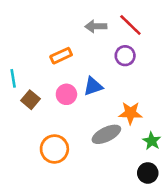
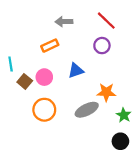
gray arrow: (96, 26) -> (64, 22), moved
pink circle: (66, 94) -> (44, 77), moved
orange circle: (54, 149) -> (44, 110), moved

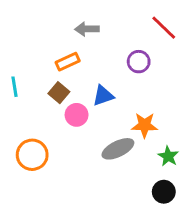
red line: (106, 21) -> (164, 28), moved
pink circle: (44, 77) -> (77, 115), moved
brown square: (25, 81) -> (59, 93), moved
orange circle: (44, 110) -> (32, 155), moved

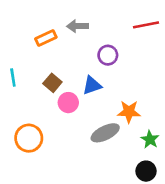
red line: (164, 28) -> (146, 25), turned -55
orange rectangle: (68, 62) -> (46, 38), moved
purple circle: (139, 62) -> (108, 55), moved

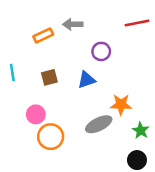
brown square: (52, 83) -> (49, 77), turned 35
pink circle: (68, 103) -> (36, 114), moved
orange circle: (29, 138) -> (51, 137), moved

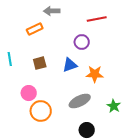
red line: (137, 23) -> (97, 19), moved
gray arrow: (73, 24) -> (52, 11), moved
orange star: (121, 105) -> (95, 74), moved
black circle: (137, 160) -> (87, 130), moved

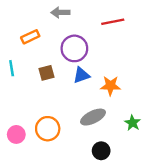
orange rectangle: (35, 29) -> (30, 37), moved
purple circle: (82, 42) -> (74, 48), moved, size x1.5
pink circle: (29, 93) -> (16, 134), moved

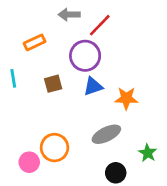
red line: (113, 22) -> (100, 25), moved, turned -35
green star: (133, 123) -> (148, 153), moved
pink circle: (16, 134) -> (29, 162), moved

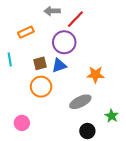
blue triangle: (93, 86) -> (59, 65), moved
orange circle: (55, 148) -> (41, 87), moved

